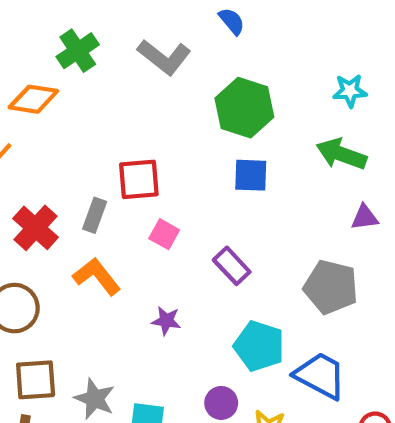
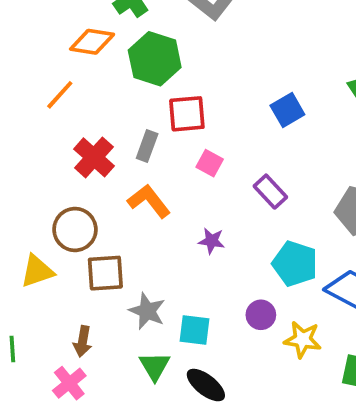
green hexagon: (244, 108) -> (155, 59), moved
blue square: (251, 175) -> (287, 110), turned -32
brown square: (36, 380) -> (105, 273), moved

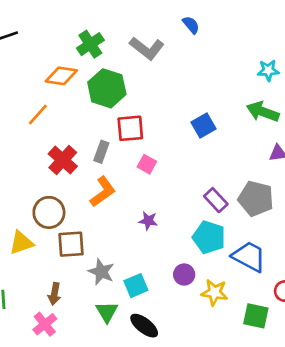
purple rectangle: (270, 192) -> (216, 200), moved
orange L-shape: (149, 201) -> (103, 192), turned 92
cyan square: (194, 330) -> (136, 286), turned -30

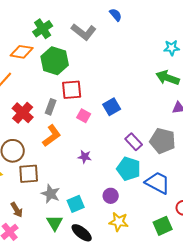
blue square: (203, 126) -> (112, 107), moved
yellow star: (214, 292) -> (119, 222), moved
brown arrow: (54, 294) -> (17, 210), turned -42
green square: (256, 316) -> (163, 226), turned -36

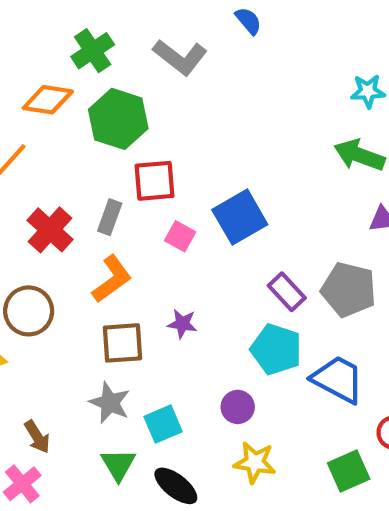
blue square: (112, 107) -> (240, 217), size x1.4
brown square: (29, 174) -> (122, 343), moved

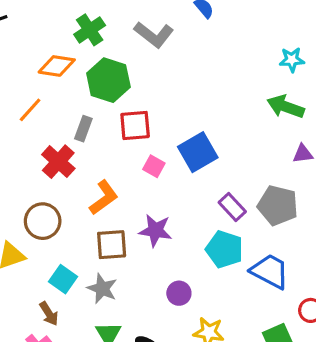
gray rectangle: (110, 217) -> (83, 129), moved
purple star: (182, 324) -> (155, 231), size x1.5
purple circle: (238, 407) -> (179, 293), moved
cyan square: (163, 424) -> (63, 279), moved, turned -32

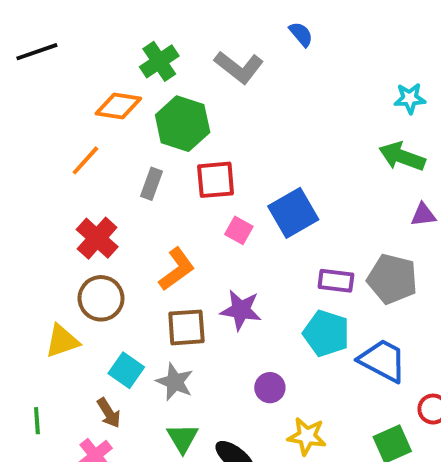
red cross: (58, 162) -> (97, 238), moved
purple rectangle: (232, 207) -> (336, 281), turned -40

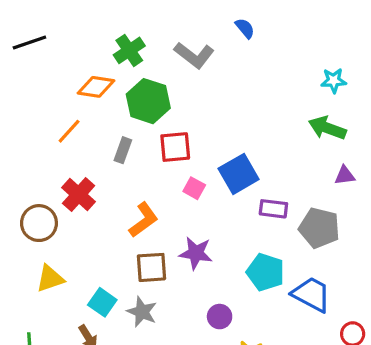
purple rectangle: (336, 281) -> (273, 209), moved
brown circle: (101, 298) -> (39, 223), moved

